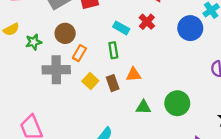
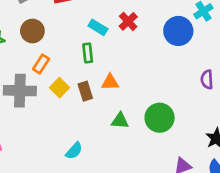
orange rectangle: (79, 53) -> (41, 64), moved
gray cross: (56, 70) -> (20, 91), moved

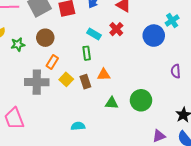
cyan semicircle: (74, 151) -> (78, 126), turned -136

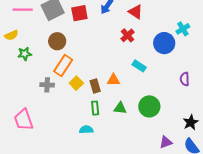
cyan rectangle: (94, 34) -> (139, 66), moved
green star: (18, 44) -> (25, 54), moved
green rectangle: (87, 53) -> (95, 108), moved
orange rectangle: (52, 62) -> (63, 66), size x1.5
gray cross: (37, 82) -> (47, 85), size x0.6

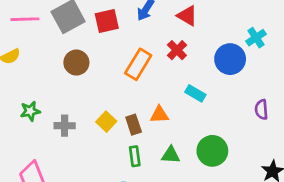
green star: (25, 54) -> (30, 111), moved
orange rectangle: (63, 66) -> (138, 64), moved

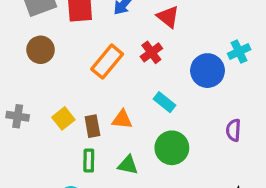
green circle: (212, 151) -> (172, 148), moved

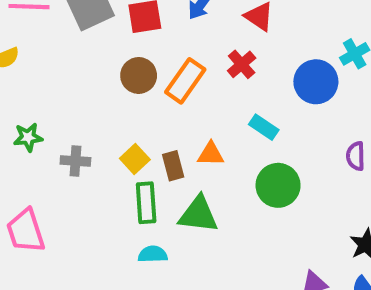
brown circle: (41, 50) -> (139, 75), moved
green rectangle: (89, 161) -> (146, 203), moved, size x1.4
green triangle: (128, 165) -> (198, 214), moved, size x1.5

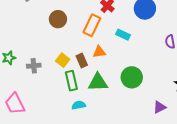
orange rectangle: (185, 81) -> (92, 25), moved
green circle: (278, 185) -> (132, 77), moved

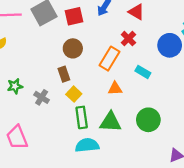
brown rectangle: (82, 60) -> (64, 74), moved
gray cross: (34, 66) -> (42, 97), turned 32
cyan semicircle: (79, 105) -> (87, 145), size x1.5

